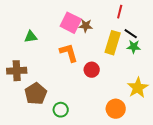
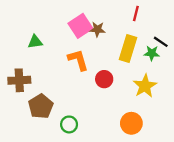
pink square: (71, 23) -> (80, 26), turned 30
black line: (131, 34) -> (161, 42), moved
yellow star: (138, 88) -> (145, 86), moved

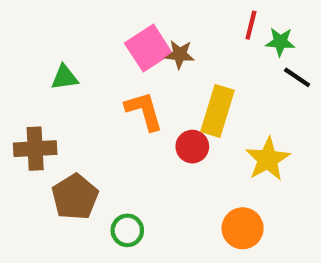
yellow rectangle: (128, 49) -> (217, 111), moved
green star: (152, 53) -> (280, 42), moved

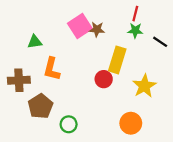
green star: (280, 42) -> (135, 31), moved
orange L-shape: (144, 111) -> (52, 69), moved, turned -150

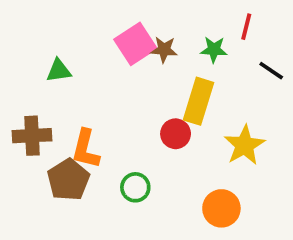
red line: (135, 14) -> (246, 27), moved
green star: (135, 31) -> (214, 50), moved
orange L-shape: (52, 69) -> (86, 149), moved
green circle: (69, 124) -> (135, 187), moved

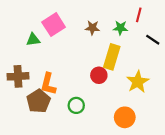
pink square: (135, 44) -> (54, 25), moved

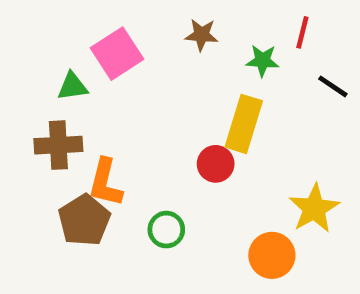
brown star: (92, 28) -> (202, 35), moved
brown cross: (18, 76) -> (58, 145), moved
yellow star: (138, 82) -> (314, 208), moved

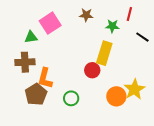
orange circle: (272, 255) -> (116, 96), moved

